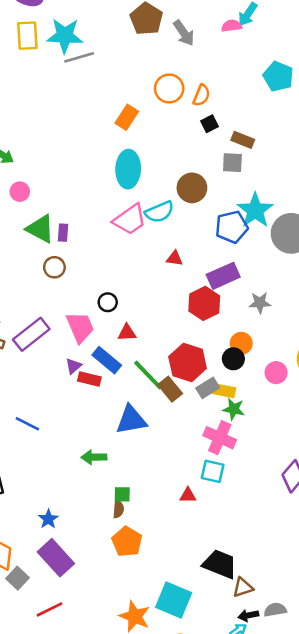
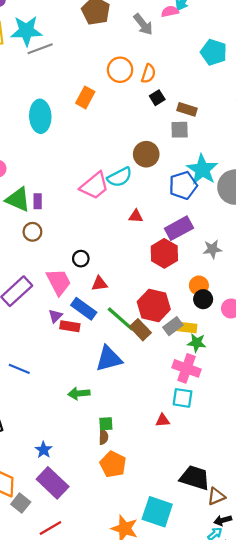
gray arrow: (184, 33) -> (143, 24), moved
cyan ellipse: (128, 169) -> (40, 116), moved
black circle: (233, 359) -> (203, 299), moved

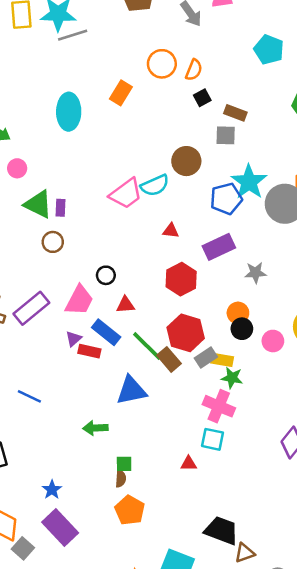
red hexagon: (164, 253) -> (181, 279), moved
pink trapezoid: (59, 282) -> (79, 300), turned 52

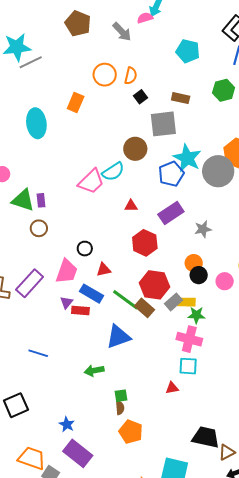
brown rectangle: (235, 113) -> (181, 98), moved
gray square: (226, 135) -> (163, 124), size x1.6

